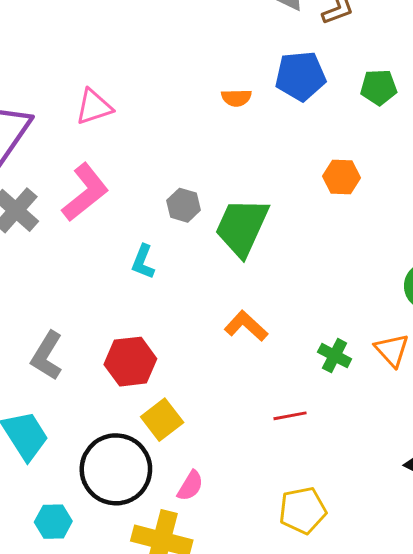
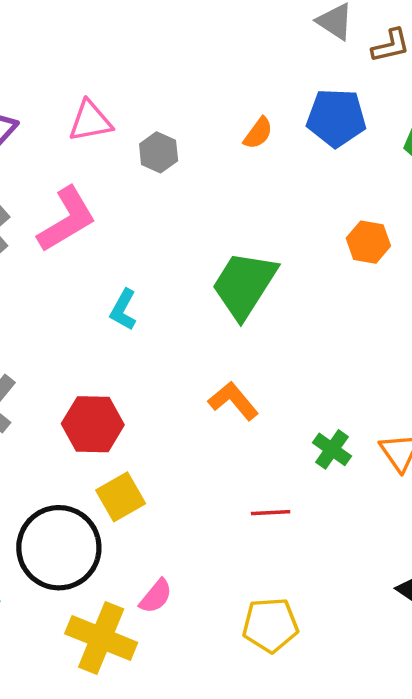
orange semicircle: (236, 98) -> (258, 133), turned -60
gray hexagon: (184, 205) -> (159, 152), moved
pink semicircle: (190, 486) -> (156, 596), moved

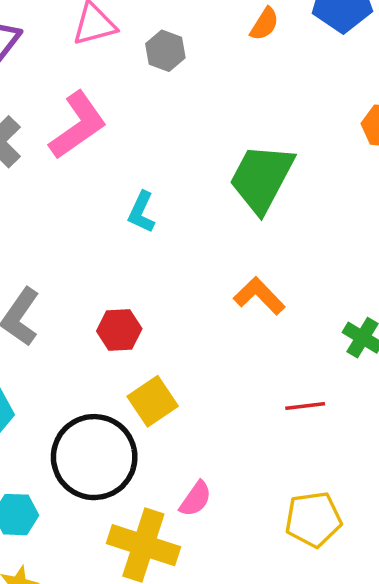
red hexagon: (93, 424) -> (119, 330), size x0.7

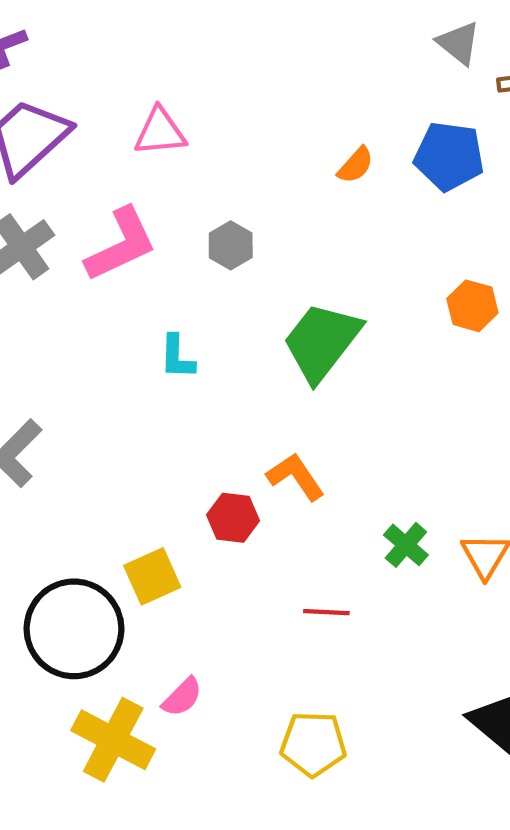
gray hexagon: (165, 51) -> (231, 245), moved
cyan L-shape: (142, 212) -> (177, 357), turned -33
red hexagon: (119, 330) -> (233, 518), moved

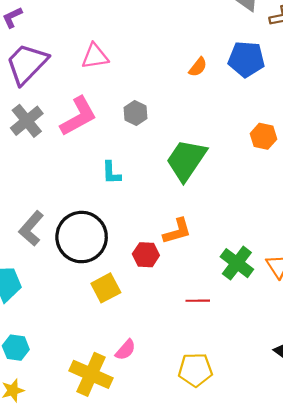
orange L-shape: (296, 477) -> (177, 231), turned 112
green cross: (406, 545) -> (237, 263), size x1.4
black circle: (74, 629) -> (82, 237), moved

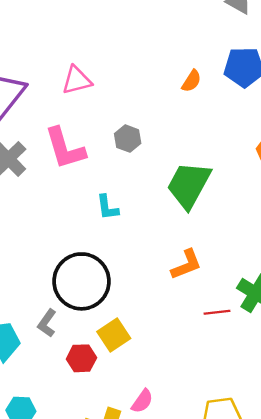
pink L-shape: (78, 116) -> (65, 148), turned 108
gray L-shape: (31, 228) -> (47, 323), moved, size x0.7
red hexagon: (146, 255) -> (81, 358), moved
red line: (198, 301) -> (217, 312), moved

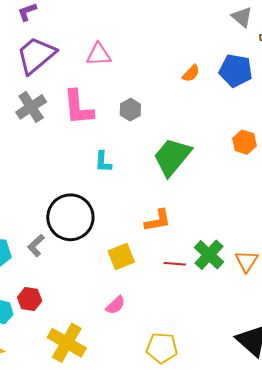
yellow square: (114, 335) -> (121, 256), moved
red hexagon: (81, 358) -> (30, 299), moved
pink semicircle: (142, 401) -> (115, 305), moved

